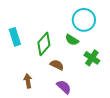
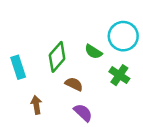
cyan circle: (84, 20) -> (123, 36), moved
cyan rectangle: (15, 37) -> (18, 67), moved

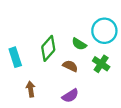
brown semicircle: (74, 84) -> (70, 66), moved
purple semicircle: (83, 113) -> (70, 96), turned 105

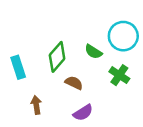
brown semicircle: (70, 66) -> (74, 83), moved

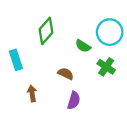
green diamond: (57, 57) -> (46, 31), moved
purple semicircle: (83, 113) -> (74, 100), turned -42

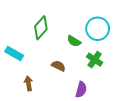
cyan rectangle: (16, 60) -> (14, 53), turned -42
purple semicircle: (74, 100) -> (81, 90), moved

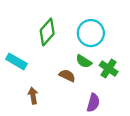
cyan circle: (98, 29) -> (91, 33), moved
green semicircle: (74, 41) -> (84, 61), moved

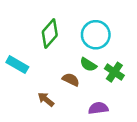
brown arrow: (33, 96) -> (46, 99), moved, turned -42
purple semicircle: (93, 103) -> (98, 108), turned -114

